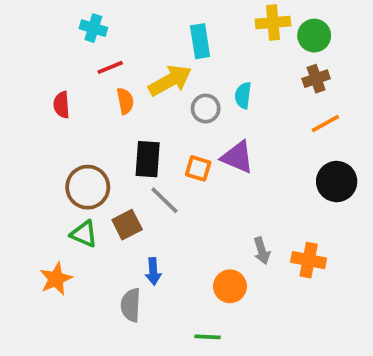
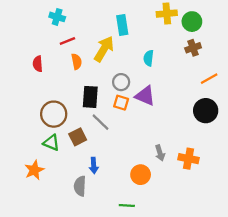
yellow arrow: (170, 80) -> (104, 49), turned -30
gray circle: (206, 109) -> (121, 82), moved
orange line: (325, 124) -> (209, 79), moved

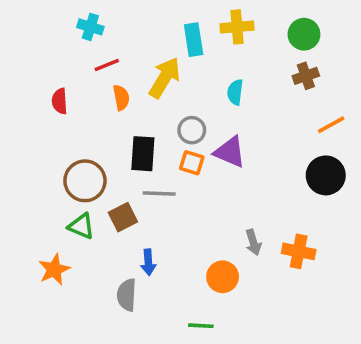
yellow cross: (167, 14) -> (237, 27), moved
gray line: (101, 122) -> (159, 194), turned -42

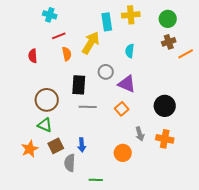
orange line: (331, 125) -> (186, 54), moved
orange square: (192, 163) -> (122, 109), moved, turned 32
black circle: (326, 175) -> (165, 106), moved
brown square: (123, 217) -> (56, 146), moved
green line: (201, 326) -> (96, 180), moved

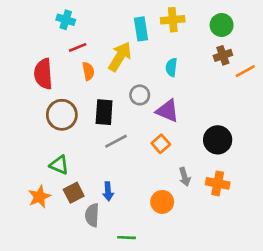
red semicircle: (33, 56) -> (43, 74), size x1.6
brown circle: (47, 100) -> (62, 115), moved
gray line: (88, 107) -> (116, 141), turned -30

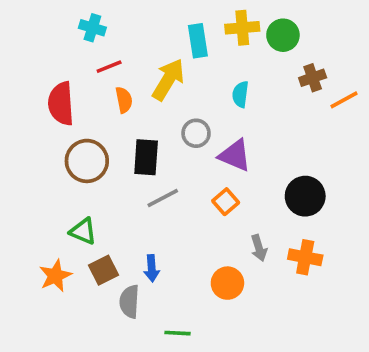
green circle: (222, 25) -> (283, 35), moved

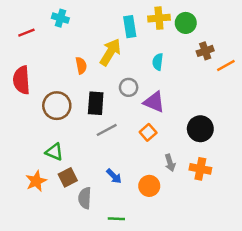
red line: (109, 67) -> (26, 33), moved
red semicircle: (61, 104) -> (22, 80), moved
blue arrow: (152, 268) -> (114, 176), moved, turned -42

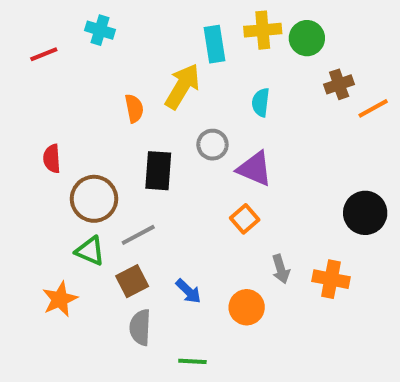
red semicircle: (22, 80) -> (52, 159), moved, size x0.6
brown circle: (57, 106) -> (94, 199), moved
black circle: (200, 129) -> (365, 213), moved
gray line: (107, 130) -> (138, 235), moved
brown square: (68, 177) -> (132, 281), moved

